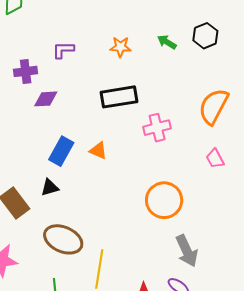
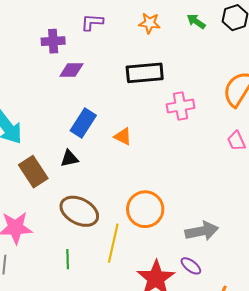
orange triangle: (98, 151) -> (123, 137), moved
orange circle: (164, 200) -> (145, 209), moved
gray arrow: (187, 251) -> (202, 231), turned -80

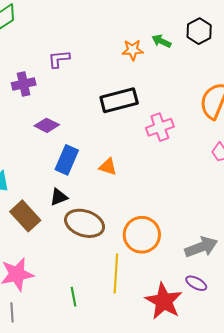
orange star: (149, 23) -> (133, 50), moved
purple diamond: (71, 70) -> (47, 125), moved, turned 35
brown ellipse: (79, 211) -> (85, 223), moved

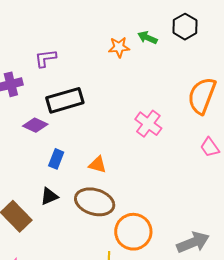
black rectangle: (119, 100) -> (65, 100), moved
pink cross: (160, 127) -> (148, 124), turned -32
blue rectangle: (67, 160) -> (56, 159), size x0.7
brown ellipse: (85, 223) -> (95, 202), moved

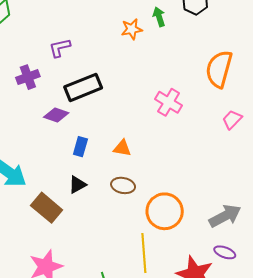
green arrow: (148, 38) -> (159, 17), turned 54
pink trapezoid: (210, 147) -> (232, 120), turned 85
brown ellipse: (95, 202) -> (123, 185), size x0.6

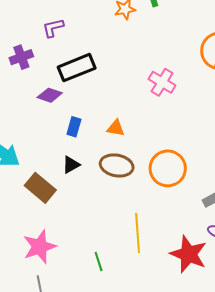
brown ellipse: (123, 185) -> (117, 165), size x1.4
orange circle: (165, 211) -> (168, 168), moved

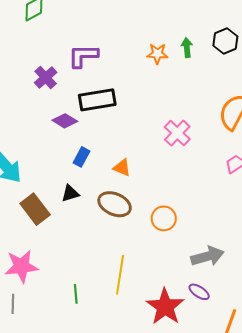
purple L-shape: (53, 28) -> (83, 56), size x1.4
purple cross: (21, 57) -> (46, 77), turned -35
orange circle: (168, 168) -> (164, 218), size x0.7

